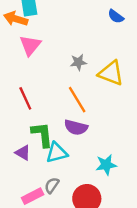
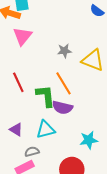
green L-shape: (42, 135) -> (46, 96), moved
gray semicircle: (52, 185) -> (32, 152), moved, turned 40

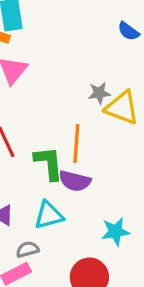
gray star: (64, 51) -> (99, 93), moved
orange line: (63, 83) -> (76, 144), turned 35

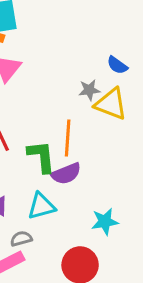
blue semicircle: (128, 31) -> (117, 65), moved
purple semicircle: (75, 181) -> (66, 174), turned -36

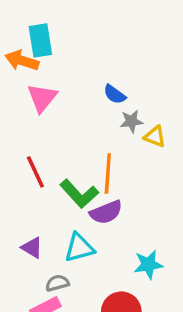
blue semicircle: (117, 65) -> (115, 94), moved
yellow triangle: (111, 104) -> (155, 136), size x0.6
green L-shape: (41, 157) -> (79, 194), turned 144

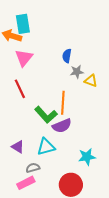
blue semicircle: (115, 94) -> (67, 56), turned 64
red line: (35, 172) -> (20, 89), moved

